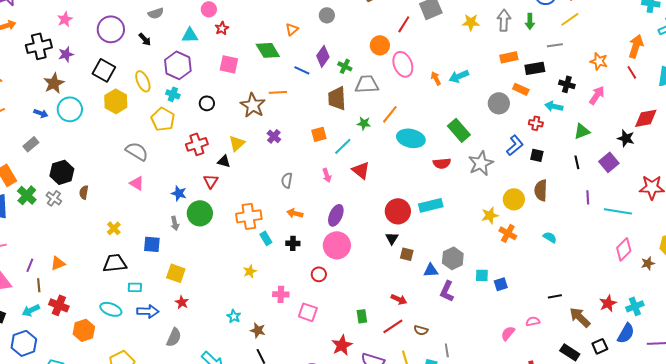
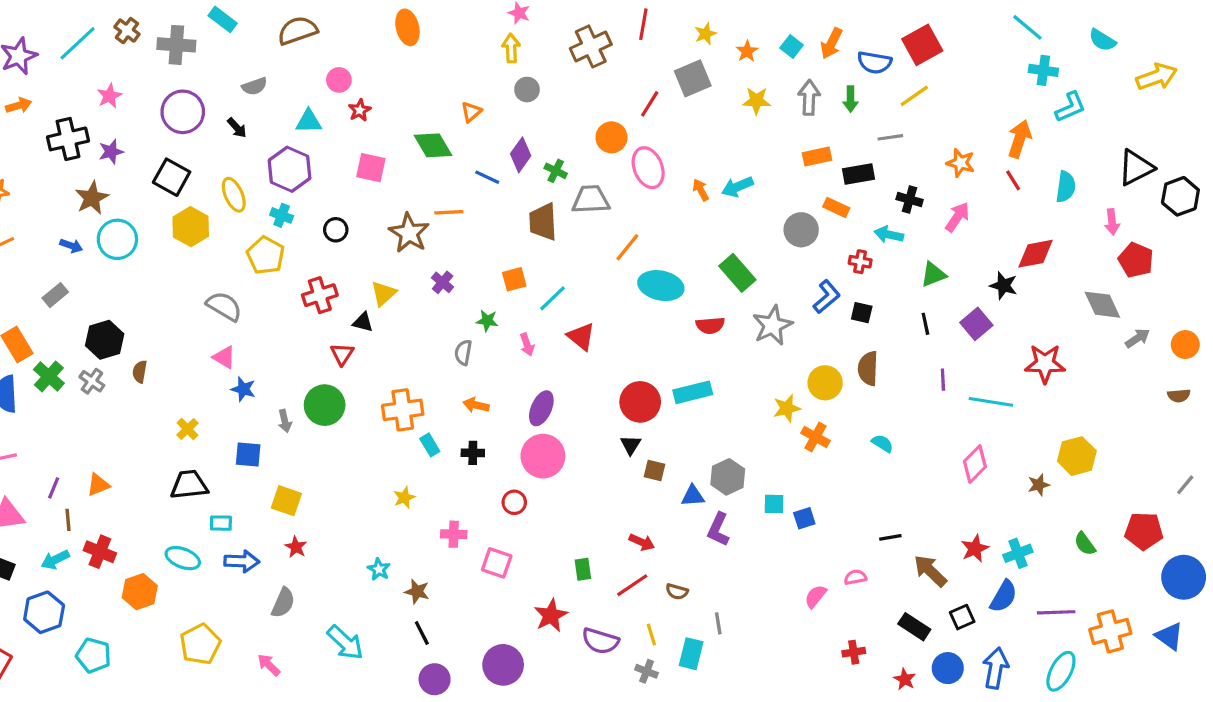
green star: (364, 123) -> (487, 321), moved
blue star: (179, 193) -> (243, 389), moved
pink diamond: (624, 249) -> (975, 464), moved

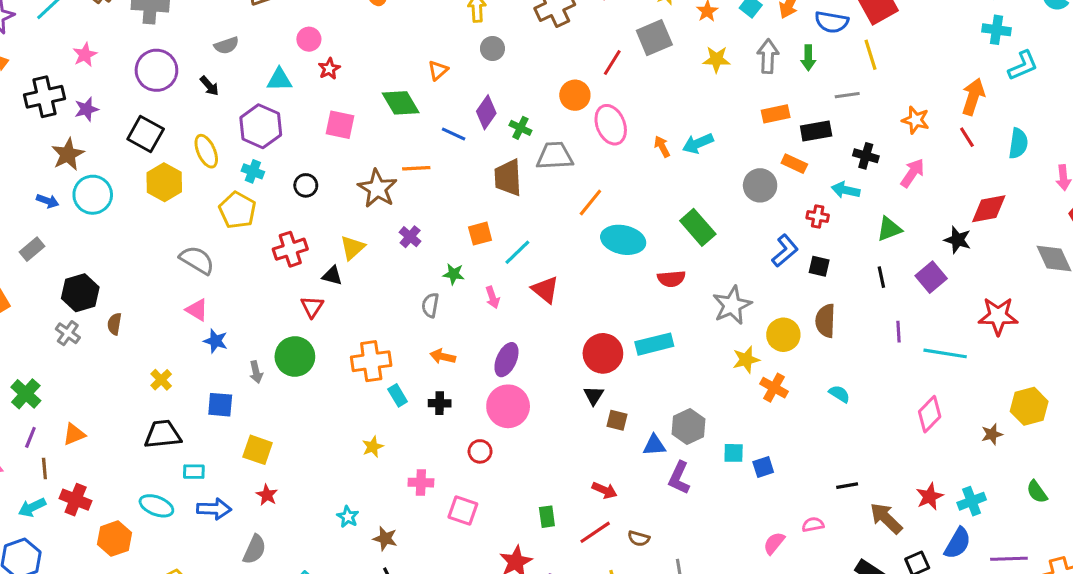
yellow line: (914, 96) -> (870, 55), turned -72
gray star: (772, 325) -> (732, 305), moved
green cross: (49, 376) -> (26, 394), moved

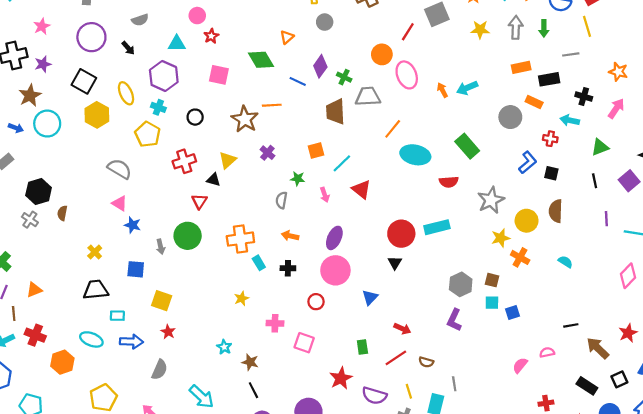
brown square: (617, 420) -> (492, 280), moved
blue triangle: (654, 445) -> (370, 297), moved, turned -42

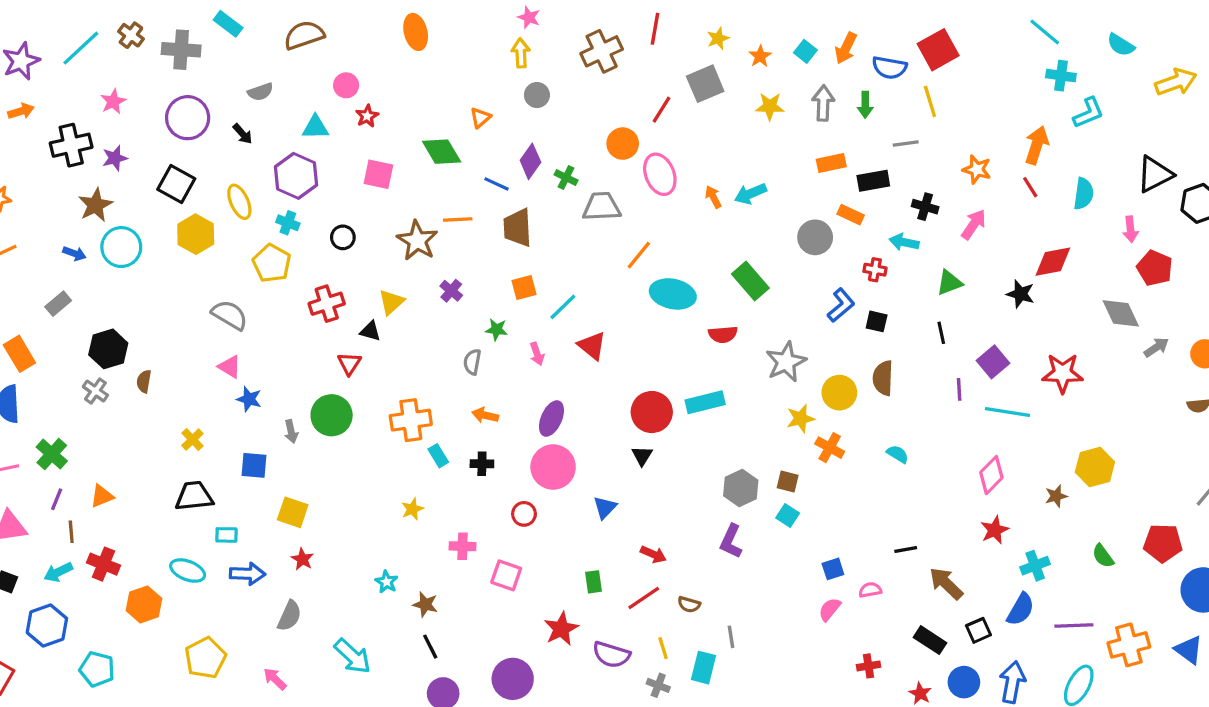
brown trapezoid: (335, 112) -> (518, 228), moved
purple square: (629, 181) -> (993, 362), moved
cyan square: (492, 303) -> (788, 516), turned 32
blue square: (512, 312) -> (833, 569), moved
red star: (628, 333) -> (995, 530), moved

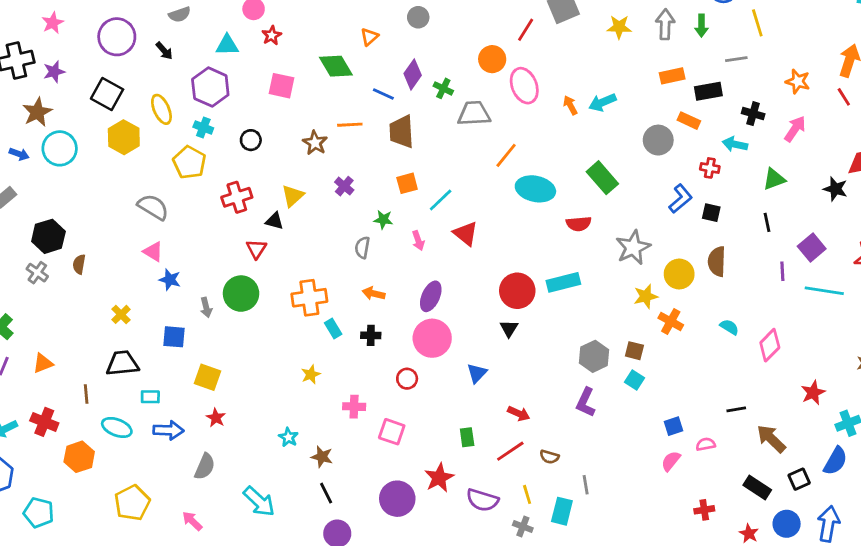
brown star: (417, 241) -> (315, 143), size x0.7
pink diamond: (991, 475) -> (770, 345), moved
brown line: (71, 532) -> (86, 394), moved
purple circle: (513, 679) -> (397, 499), moved

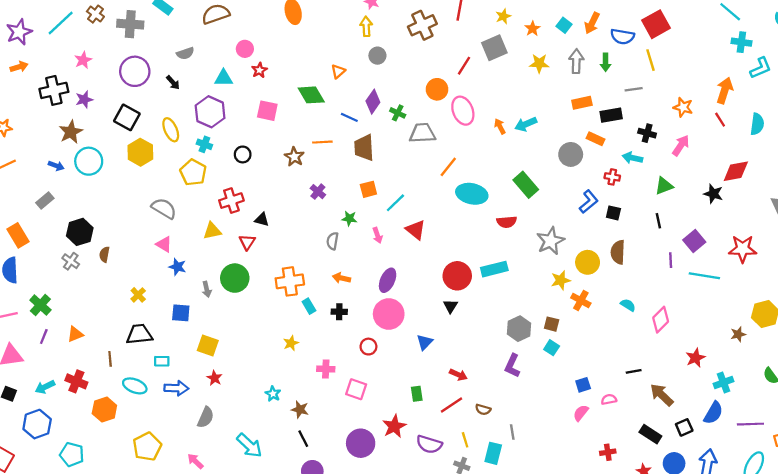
yellow triangle: (293, 196) -> (212, 231), moved, turned 30

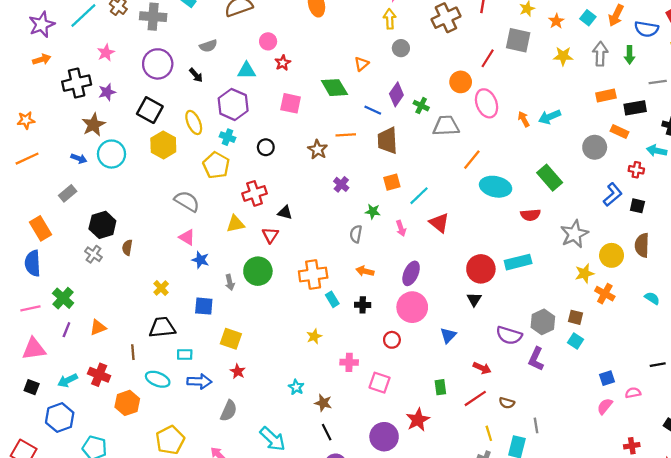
gray square: (494, 48) -> (518, 40), turned 35
purple semicircle: (429, 444) -> (509, 335), moved

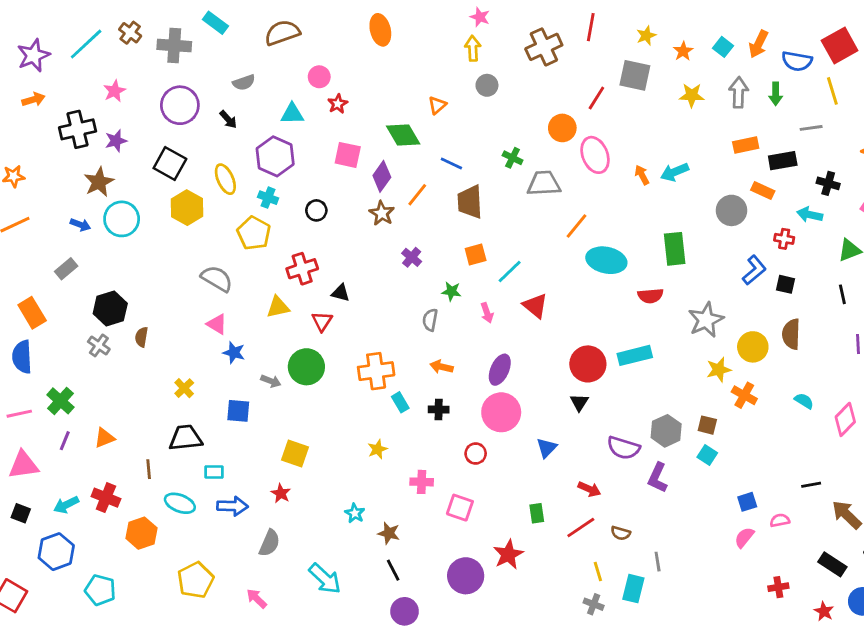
purple diamond: (396, 94) -> (382, 176), moved
orange line: (346, 135) -> (417, 195), turned -48
green rectangle: (550, 178) -> (675, 249), turned 35
gray arrow: (230, 282) -> (271, 381), turned -56
yellow square: (231, 339) -> (295, 454), moved

